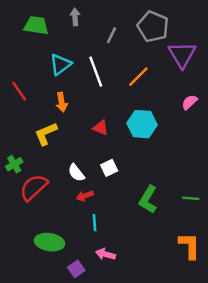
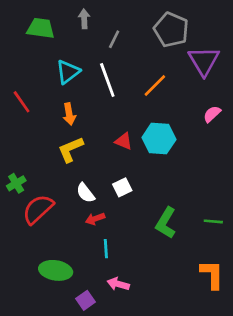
gray line: (112, 35) -> (114, 39), moved
red triangle: (101, 128) -> (124, 141), moved
yellow L-shape: (46, 134) -> (71, 149), moved

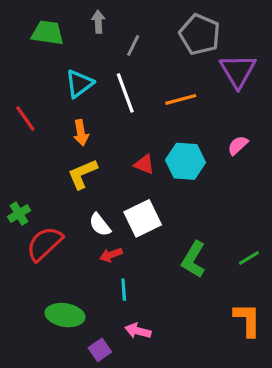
orange line: (155, 85) -> (181, 99), turned 30
pink semicircle: (212, 114) -> (238, 145), moved
white square: (122, 187) -> (143, 218), size x1.6
green line: (213, 221) -> (249, 258), turned -36

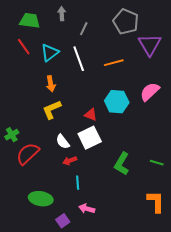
red line: (25, 118) -> (24, 47), moved
pink semicircle: (238, 145) -> (150, 92), size x1.5
red triangle: (144, 164) -> (91, 115), moved
green line: (249, 258) -> (157, 163), turned 48

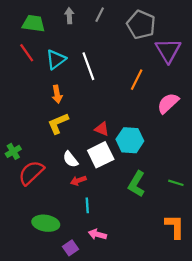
gray line: (84, 29) -> (100, 15), moved
orange line: (114, 63) -> (137, 80), moved, turned -48
cyan hexagon: (117, 102) -> (130, 140), moved

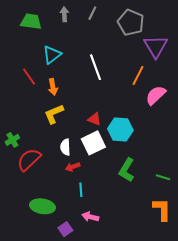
red line: (27, 53) -> (29, 77), moved
white line: (88, 66) -> (95, 67), moved
orange line: (137, 80) -> (138, 75), moved
white semicircle: (70, 159) -> (65, 147), turned 35
green line: (176, 183) -> (163, 177), moved

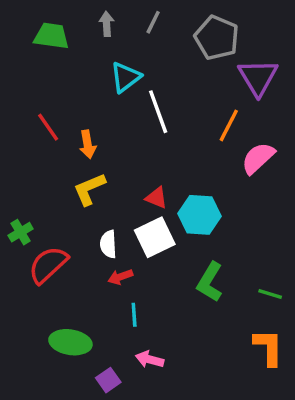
cyan triangle: (52, 55) -> (126, 77), moved

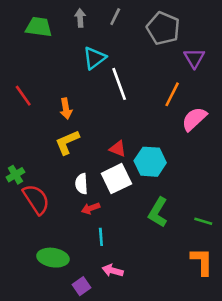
purple triangle: (258, 77) -> (194, 58), size x0.7
red line: (48, 127) -> (23, 96), moved
red semicircle: (48, 265) -> (36, 199), turned 100

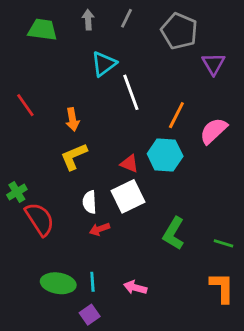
orange line: (172, 94) -> (176, 115), moved
cyan hexagon: (150, 162) -> (165, 155), moved
cyan line: (101, 237) -> (92, 282), moved
pink arrow: (113, 271) -> (135, 288), moved

